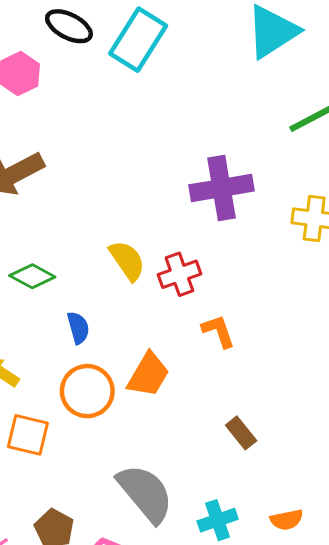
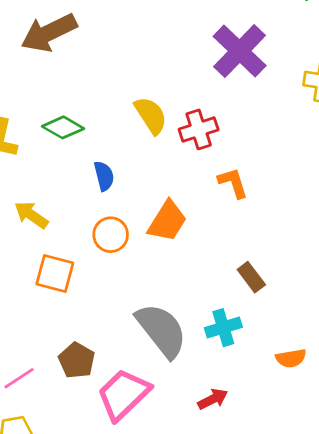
purple cross: (222, 188) -> (240, 51), turned -38
orange circle: (87, 391) -> (111, 235), size x0.7
cyan cross: (218, 520) -> (223, 328), moved

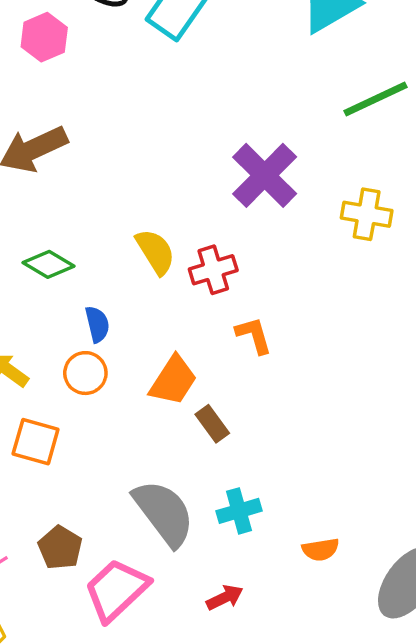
orange circle: (111, 235) -> (85, 373), moved
brown rectangle: (251, 277) -> (212, 424), moved

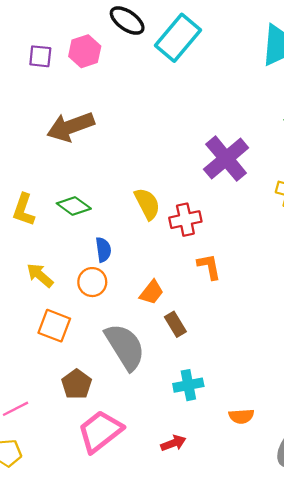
orange trapezoid: (173, 380) -> (152, 292), size x0.7
gray semicircle: (164, 513) -> (125, 347), moved
brown pentagon: (60, 548) -> (77, 384), moved

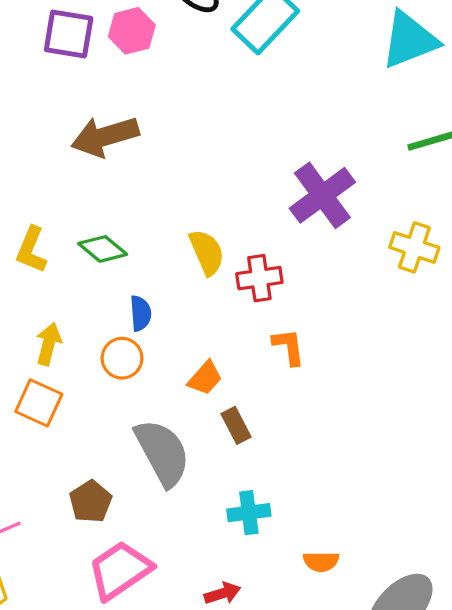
purple square: (40, 56) -> (69, 34), size x1.5
yellow arrow: (40, 275) -> (49, 344), turned 60
orange square: (54, 326) -> (39, 403), moved

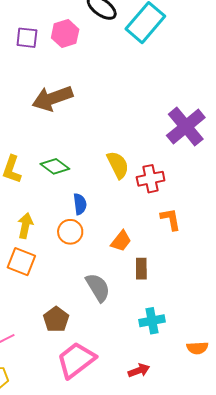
purple square: (69, 34) -> (27, 38), size x0.7
brown rectangle: (236, 425) -> (141, 269), turned 30
gray semicircle: (162, 453) -> (98, 287), size x0.7

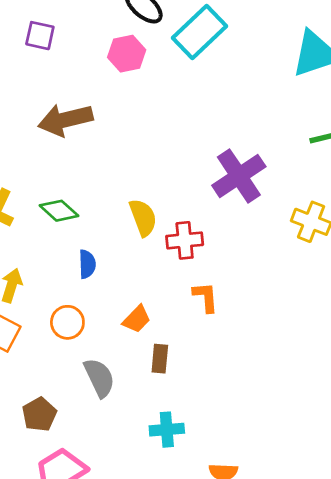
pink hexagon: (65, 34) -> (127, 54), moved
orange circle: (70, 232) -> (67, 322), moved

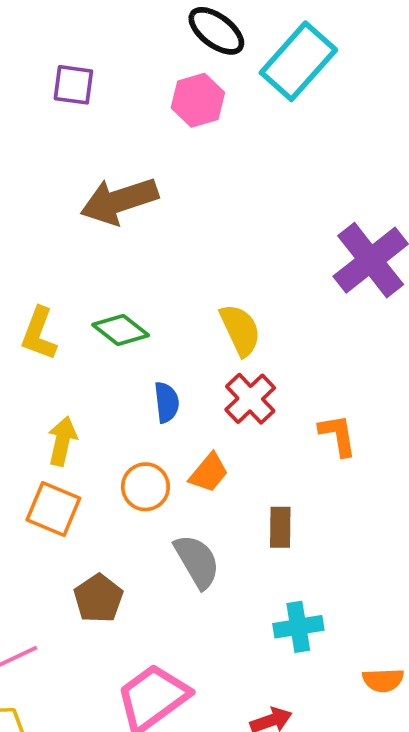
red cross: (185, 240) -> (250, 399), moved, turned -33
orange trapezoid: (137, 319) -> (209, 473), moved
brown pentagon: (39, 414) -> (98, 598), moved

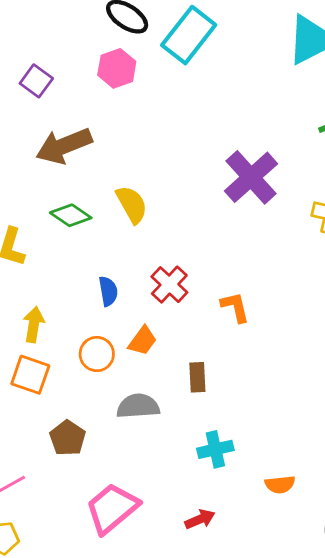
purple square: (73, 85) -> (36, 81), moved, turned 32
green diamond: (121, 330) -> (71, 215), moved
yellow semicircle: (240, 330) -> (132, 204), moved
gray semicircle: (197, 561) -> (138, 406), turned -60

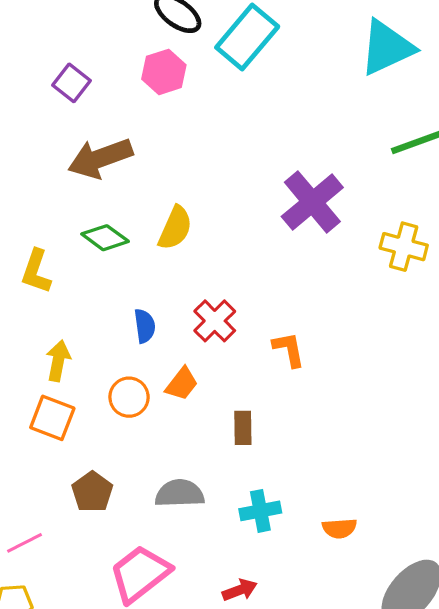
yellow semicircle: (132, 204) -> (175, 228), turned 51
gray semicircle: (138, 406) -> (180, 493), moved
orange semicircle: (280, 484) -> (339, 528), moved

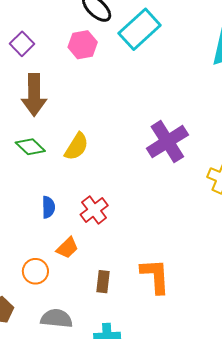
brown arrow: (100, 158) -> (34, 95), turned -78
orange L-shape: (289, 349) -> (155, 276), moved, size x1.5
orange circle: (129, 397) -> (35, 271), moved

